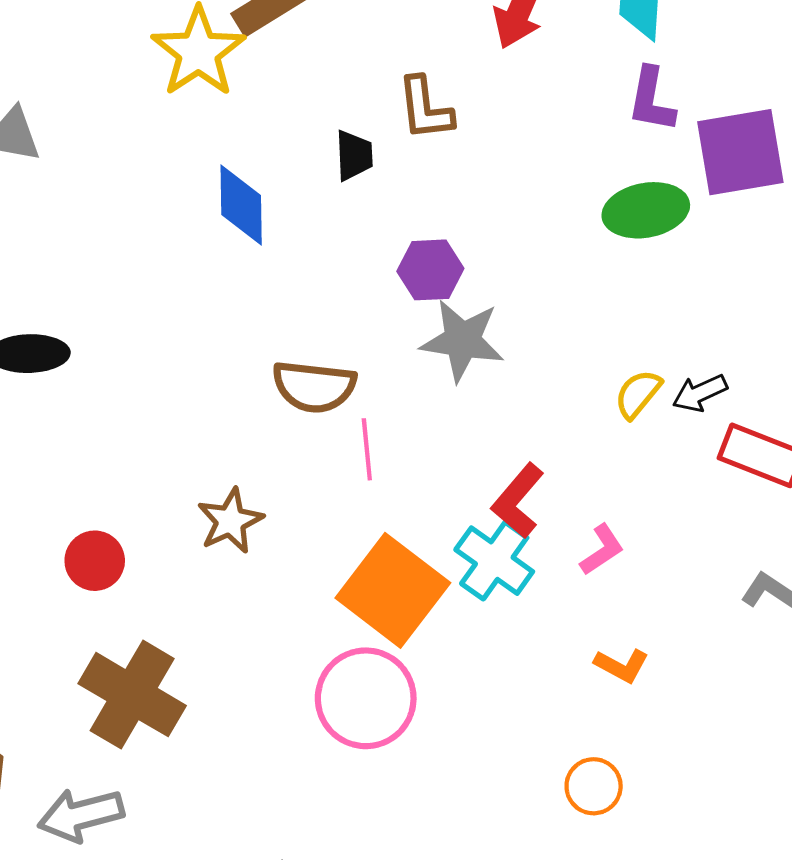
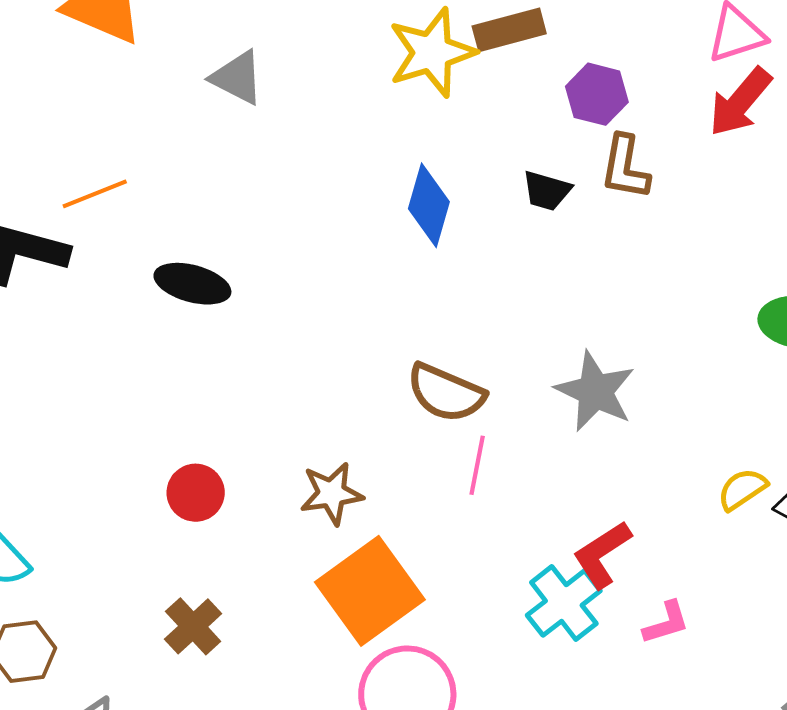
black trapezoid: (354, 155) -> (547, 191), turned 92
purple hexagon: (430, 270) -> (597, 94), moved
orange square: (393, 590) -> (370, 591), moved
brown cross: (132, 695) -> (193, 626), size x0.6

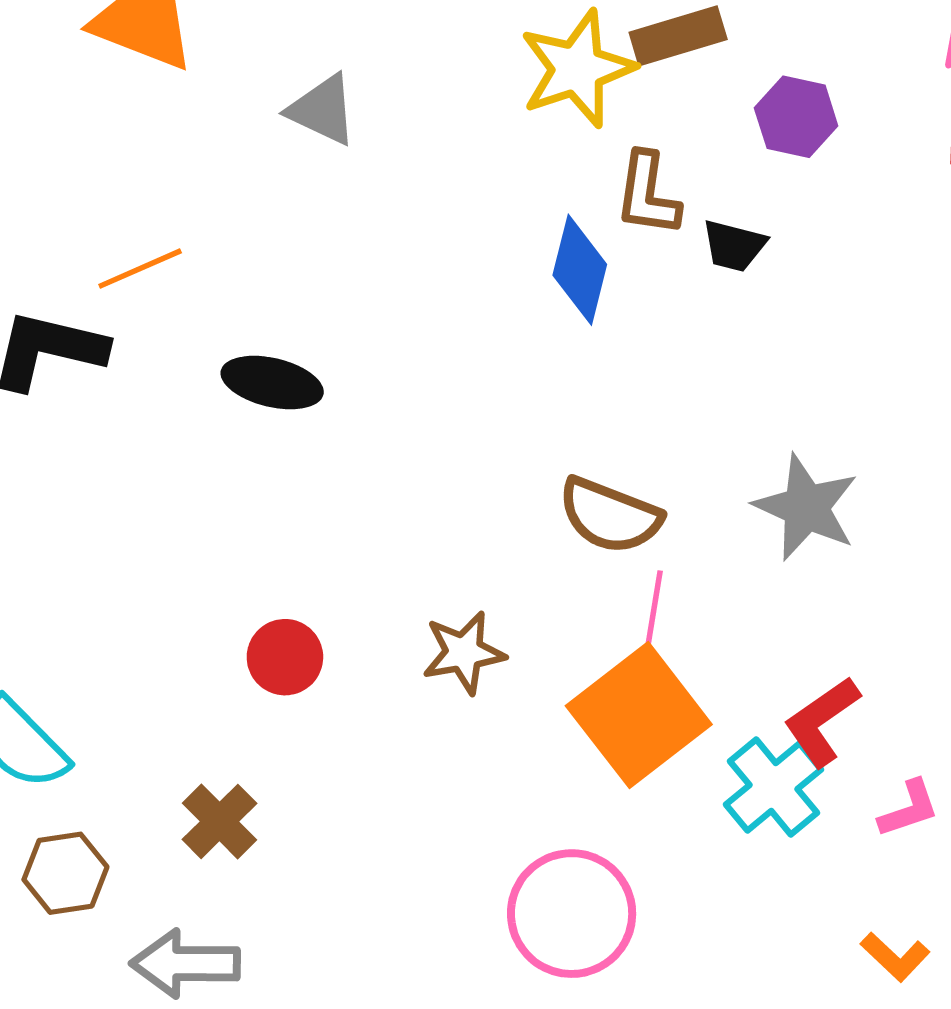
brown L-shape: (625, 167) -> (648, 194), moved
orange square: (370, 591) -> (639, 715), moved
brown cross: (193, 626) -> (220, 821), moved

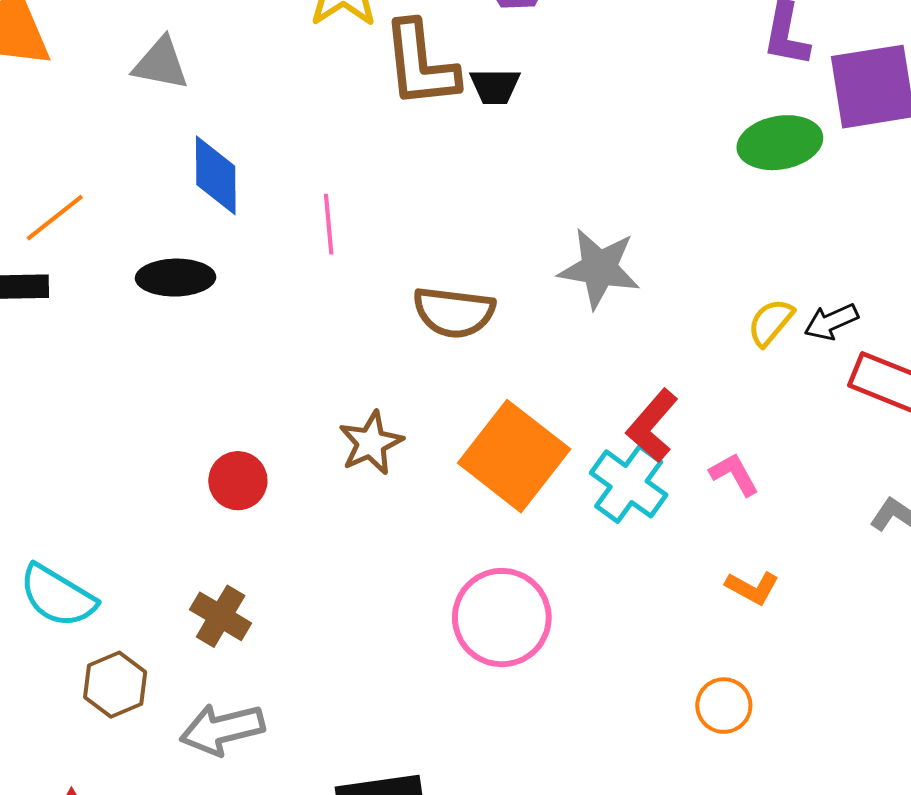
brown L-shape: (648, 194) -> (420, 64), size x1.4
blue diamond: (580, 270) -> (216, 175), moved
pink line: (654, 609) -> (329, 224), moved
pink L-shape: (909, 809) -> (734, 474), turned -86

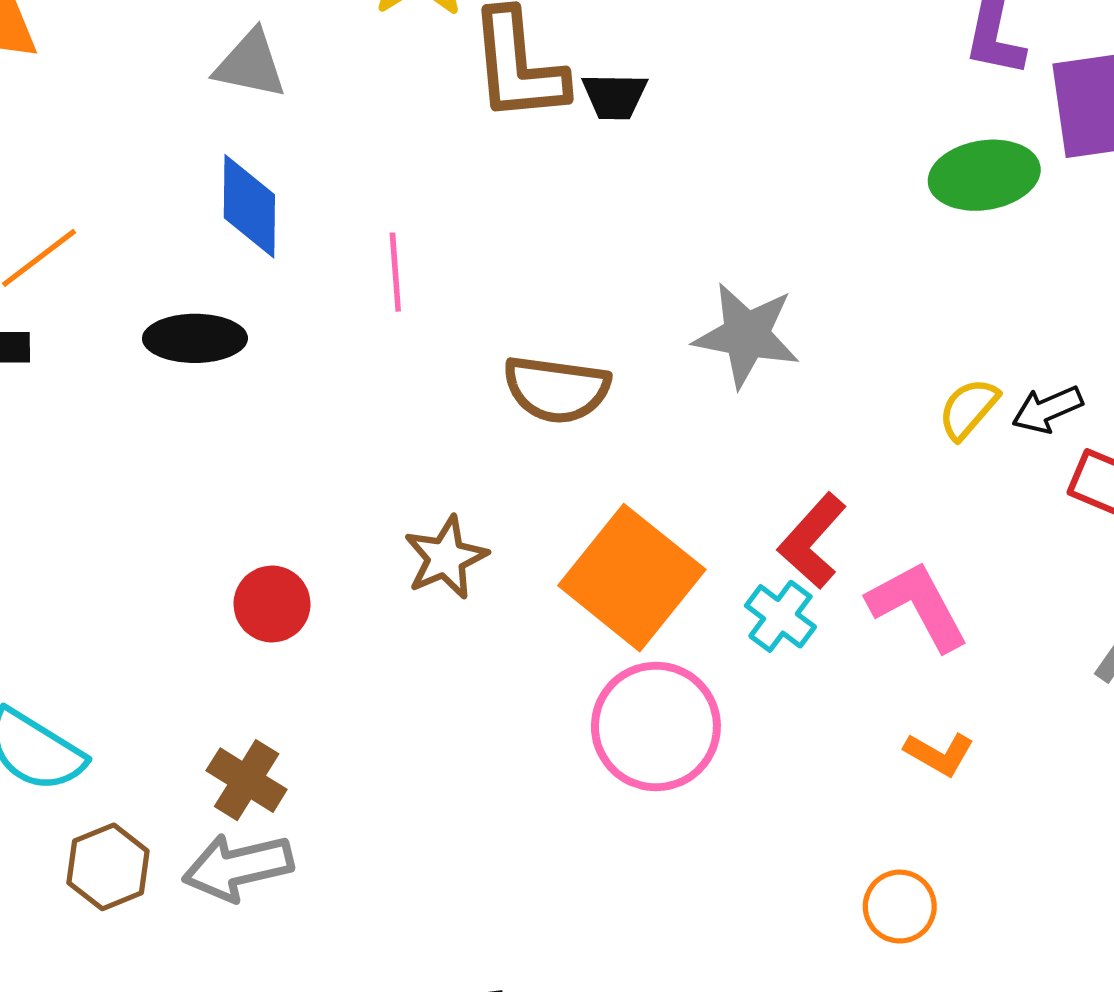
gray triangle: (161, 64) -> (250, 64), moved
pink L-shape: (734, 474) -> (918, 606), size x1.6
cyan cross: (629, 484) -> (780, 616), size x0.7
pink circle: (502, 618) -> (656, 726), moved
gray arrow: (222, 729) -> (238, 867), moved

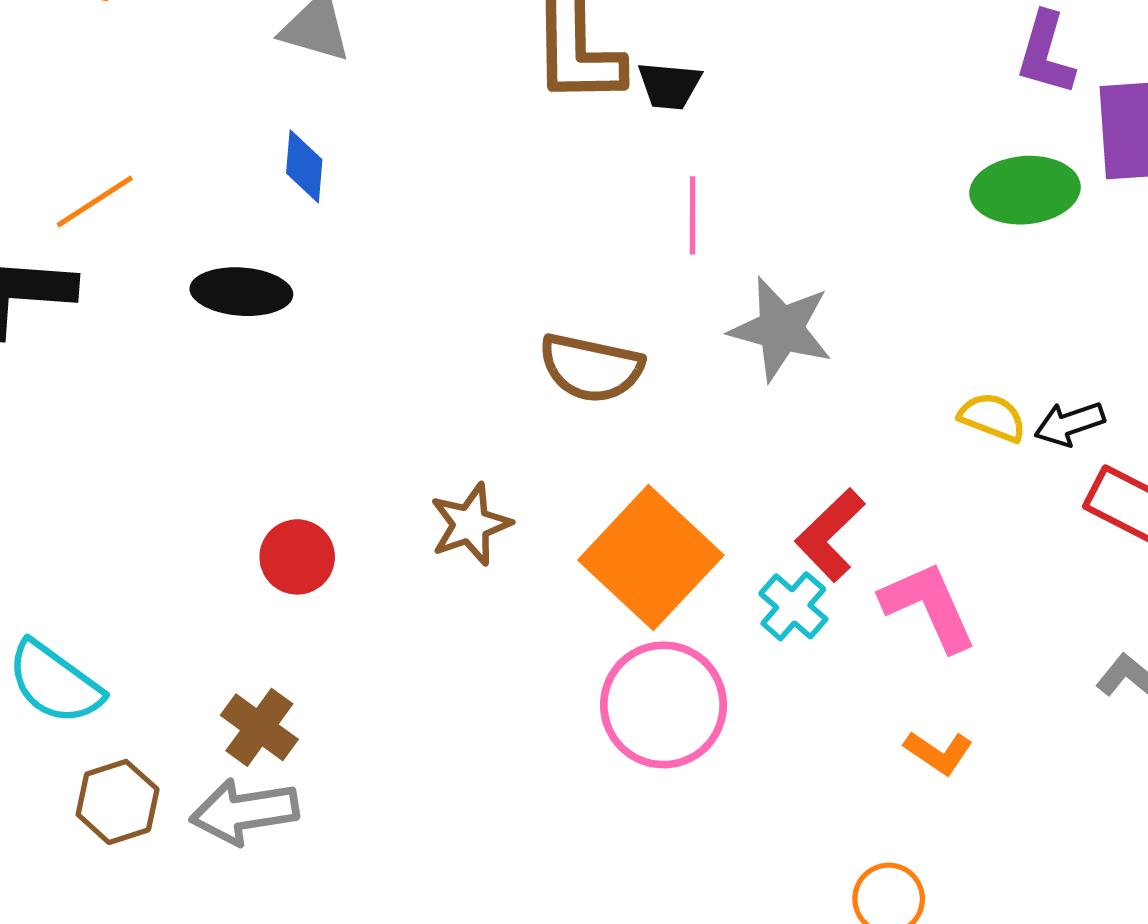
blue diamond: (249, 206) -> (304, 166), size x0.7
pink line: (395, 272) -> (693, 215), moved
yellow semicircle: (968, 409) -> (992, 417), turned 66

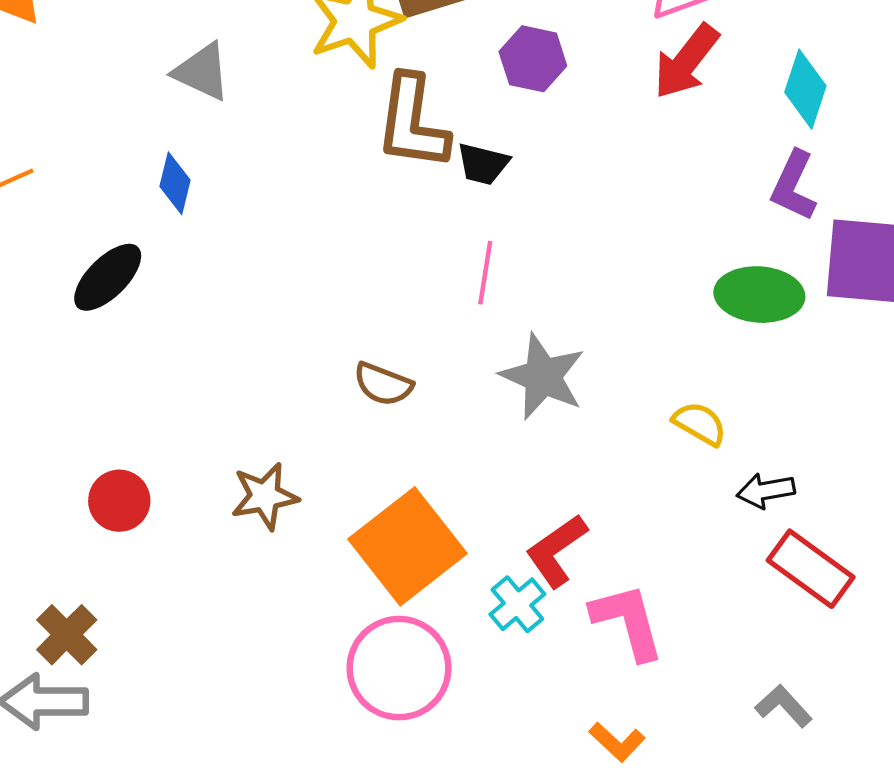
black ellipse: (241, 292) -> (108, 277), turned -58
brown semicircle: (591, 368) -> (383, 384), size x0.7
yellow semicircle: (992, 417) -> (700, 424), moved

